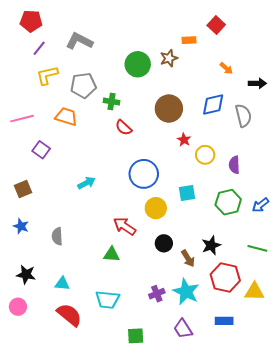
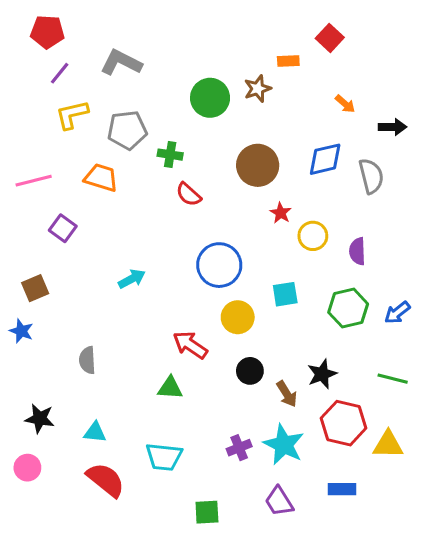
blue star: (21, 226) -> (21, 331), moved

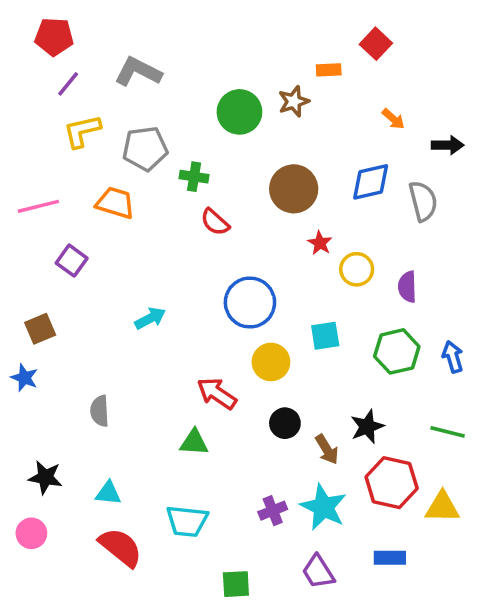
blue arrow: (397, 313) -> (453, 357), turned 112

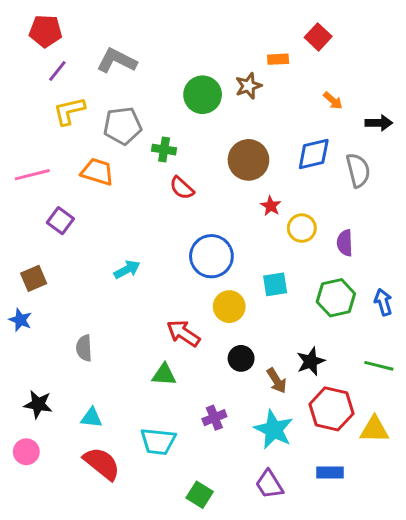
purple cross: (273, 511) -> (214, 418), moved
green square: (236, 584) -> (200, 495), turned 35

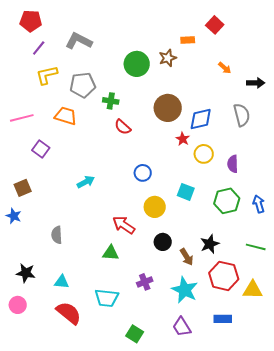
blue diamond: (314, 154) -> (201, 119), moved
blue circle: (211, 256) -> (143, 173), size x0.6
cyan square: (275, 284) -> (186, 192), turned 30

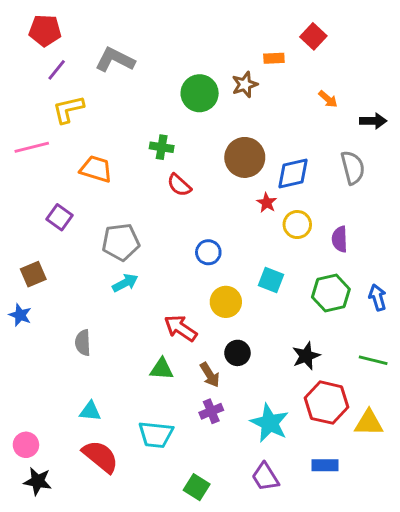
gray pentagon: (83, 85) -> (121, 242), moved
pink line: (22, 118) -> (32, 147), moved
cyan arrow: (86, 182) -> (125, 283), moved
brown arrow: (187, 257) -> (210, 375), moved
black star: (26, 273) -> (38, 481), moved

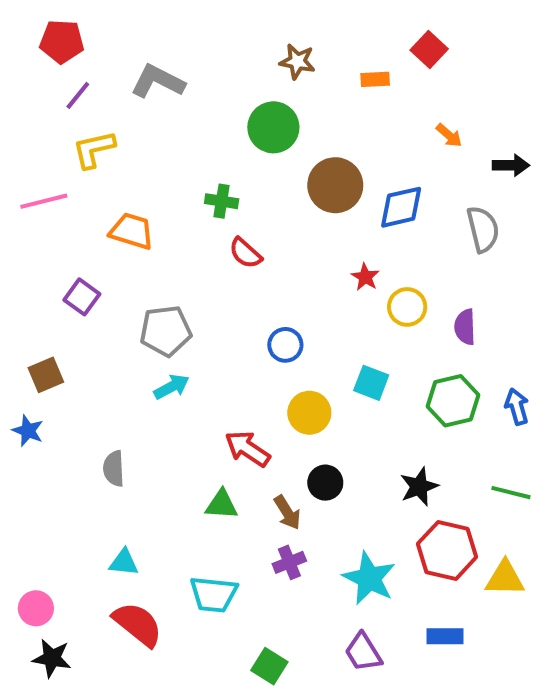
brown star: (245, 84) -> (297, 61), moved, turned 30
brown circle: (245, 157) -> (335, 185), moved
blue diamond: (293, 173) -> (401, 207), moved

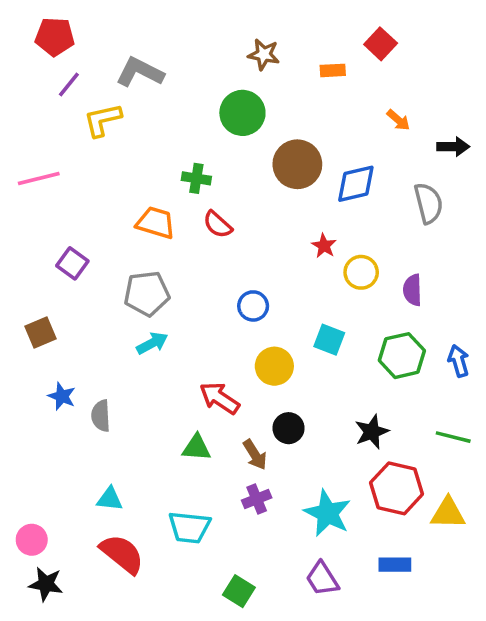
yellow L-shape: (94, 149) -> (103, 120), moved
orange trapezoid: (132, 231) -> (156, 223), moved
blue star: (28, 431) -> (62, 396), moved

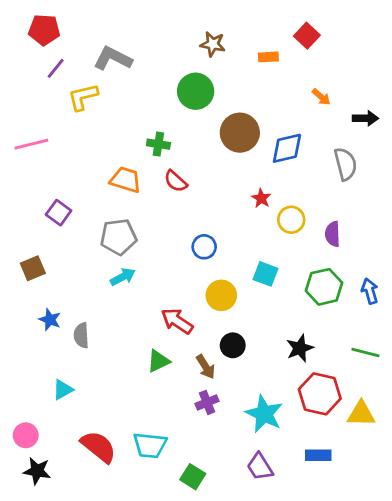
green triangle: (196, 448) -> (158, 361), turned -30
cyan triangle: (110, 499) -> (63, 390), moved, turned -35
cyan trapezoid: (189, 527) -> (150, 445), moved

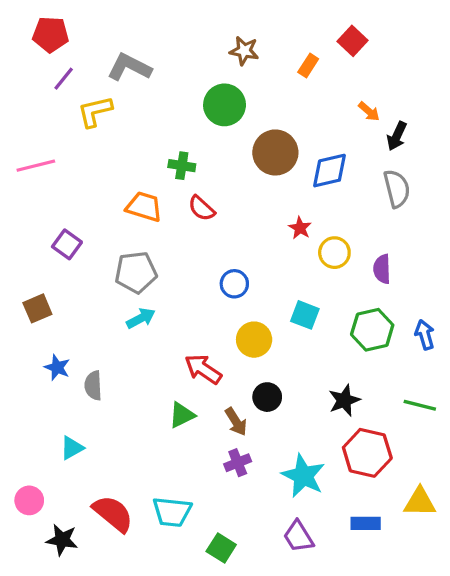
orange rectangle: (268, 57) -> (308, 66), turned -54
black arrow: (365, 118) -> (397, 136), moved, turned 115
yellow triangle: (361, 414) -> (420, 502), moved
black star: (37, 471) -> (62, 540), moved

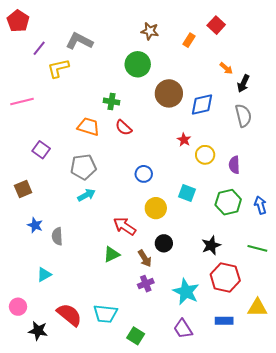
red pentagon: (51, 34) -> (18, 21), moved, turned 30

